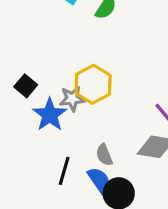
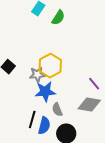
blue star: (50, 115) -> (45, 92), moved, turned 30
blue semicircle: (99, 181) -> (44, 126), moved, turned 48

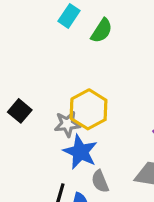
blue star: (45, 92) -> (80, 152), turned 30

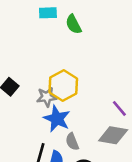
cyan rectangle: (69, 16) -> (48, 13), turned 54
green semicircle: (102, 31) -> (73, 24), turned 120

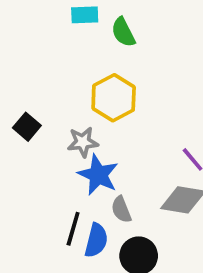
yellow hexagon: (63, 85) -> (114, 98), moved

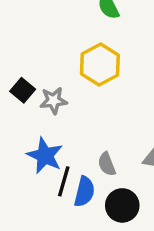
gray star: (83, 142) -> (53, 101), moved
blue star: (98, 175) -> (45, 156), moved

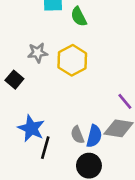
gray star: (53, 101) -> (38, 53), moved
blue semicircle: (84, 192) -> (94, 136), moved

